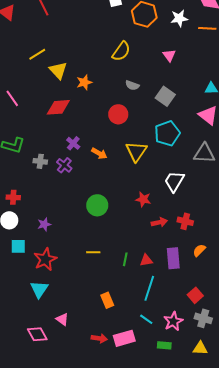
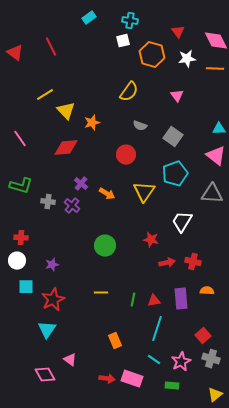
orange semicircle: (199, 250) -> (207, 291), turned 48
pink rectangle: (124, 338) -> (132, 379), turned 35
yellow triangle: (200, 348) -> (215, 395), moved, turned -42

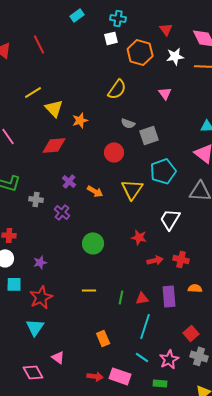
gray square: (173, 137) -> (149, 135), moved, turned 36
purple cross: (72, 206) -> (62, 212), moved

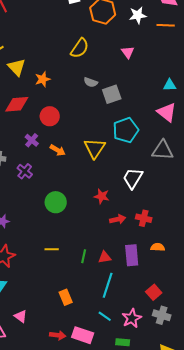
red circle: (114, 152) -> (50, 116), moved

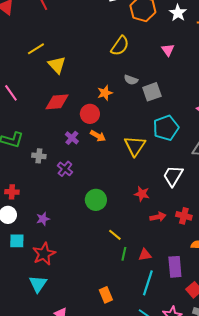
white star: (138, 15) -> (178, 13), turned -30
orange star: (43, 79) -> (105, 93), moved
orange arrow: (58, 150) -> (98, 136), moved
yellow line: (52, 249) -> (115, 235), moved, turned 40
purple rectangle: (132, 255) -> (175, 267), moved

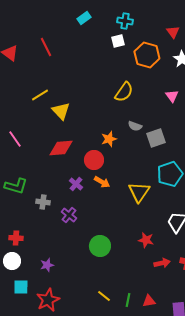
yellow line: (115, 235) -> (104, 296), moved

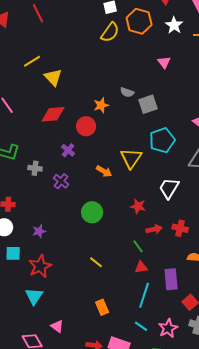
yellow semicircle: (124, 92) -> (110, 32), moved
orange arrow: (102, 182) -> (104, 171), moved
green line: (128, 300) -> (138, 246), moved, turned -48

